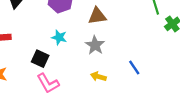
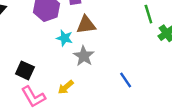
cyan star: (59, 37) -> (65, 38), moved
yellow arrow: (98, 77) -> (66, 87), moved, turned -56

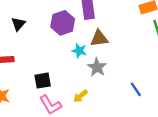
black square: (25, 70) -> (43, 81), turned -35

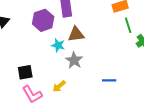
blue line: (136, 89) -> (109, 80), turned -56

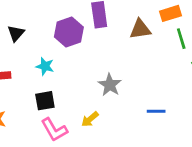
brown triangle: (76, 34) -> (140, 29), moved
cyan star: (58, 45) -> (45, 66), moved

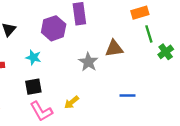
brown triangle: (140, 29) -> (114, 48), moved
gray star: (110, 85) -> (88, 62), moved

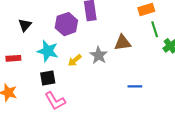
cyan star: (33, 57) -> (48, 51), size x1.5
yellow arrow: (72, 102) -> (75, 60), moved

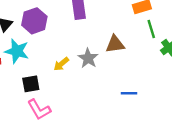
purple hexagon: (66, 24) -> (34, 21), moved
cyan star: (48, 51) -> (17, 51), moved

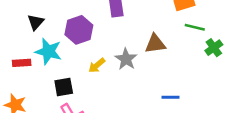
purple hexagon: (34, 21) -> (79, 30), moved
green line: (151, 29) -> (195, 27), turned -60

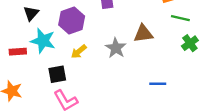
green cross: (214, 48) -> (190, 43), moved
yellow arrow: (97, 65) -> (79, 52), moved

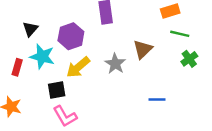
brown triangle: (143, 34) -> (143, 49), turned -36
red rectangle: (18, 52) -> (17, 67), turned -70
yellow arrow: (79, 52) -> (78, 67), size x1.5

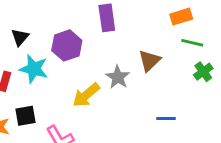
yellow arrow: (78, 67) -> (86, 95), moved
black square: (57, 90) -> (25, 116), moved

